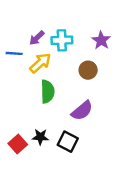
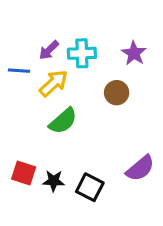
green semicircle: (48, 92) -> (63, 121), turned 50
purple semicircle: (82, 111) -> (140, 168), moved
red square: (18, 144) -> (24, 173), moved, turned -30

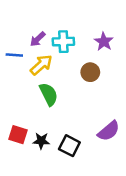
green semicircle: (63, 121) -> (49, 94), turned -75

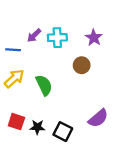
yellow arrow: (41, 65) -> (14, 78), moved

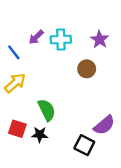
blue line: (13, 50) -> (14, 52), turned 48
green semicircle: (44, 85) -> (47, 110), moved
black square: (63, 132) -> (84, 145), moved

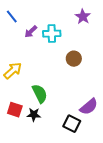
purple star: (100, 39) -> (83, 17), moved
blue line: (14, 52) -> (12, 17), moved

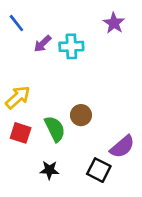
brown circle: (74, 59) -> (81, 115), moved
red square: (15, 110) -> (21, 133), moved
black star: (34, 115) -> (49, 170), moved

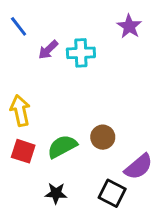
yellow arrow: (18, 97) -> (20, 111), turned -60
brown circle: (81, 115) -> (103, 137), moved
green semicircle: (55, 129) -> (62, 146), turned -92

